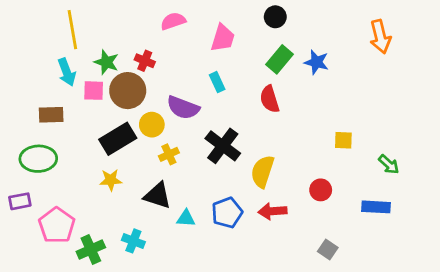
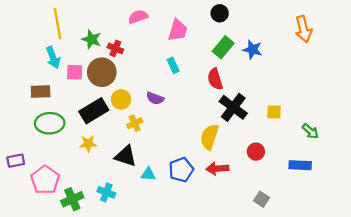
green star: (106, 62) -> (92, 39), moved
purple semicircle: (183, 108) -> (155, 98), moved, size x0.7
black cross: (223, 146) -> (233, 107), moved
green ellipse: (38, 159) -> (50, 123), moved

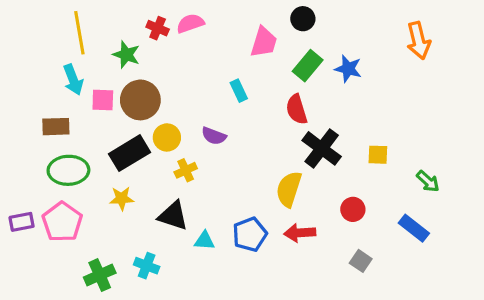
pink trapezoid: (178, 30) -> (264, 42), moved
red cross: (115, 48) -> (158, 28), moved
blue rectangle: (300, 165) -> (414, 228), turned 35
pink pentagon: (45, 180) -> (62, 222), moved
gray square: (262, 199) -> (361, 261), moved

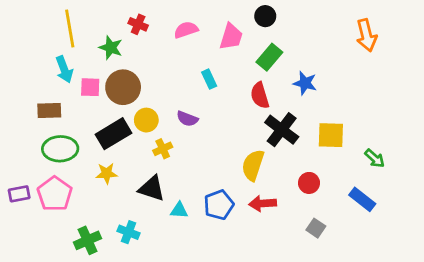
pink semicircle: (190, 23) -> (186, 30), moved
blue star: (348, 69) -> (305, 83), moved
yellow square: (378, 155) -> (331, 135), size x1.5

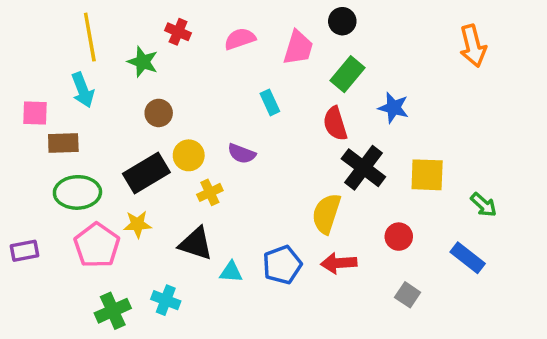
pink square: (90, 87) -> (35, 113), moved
brown circle: (123, 87) -> (159, 113), size x0.6
pink pentagon: (55, 194) -> (97, 245), moved

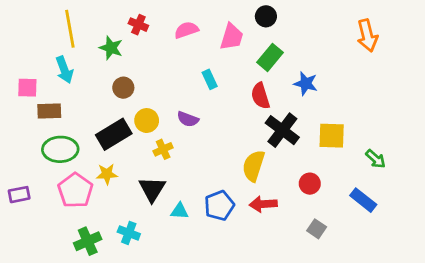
black triangle: (196, 244) -> (152, 189), turned 44

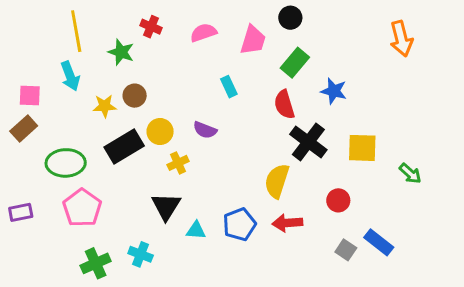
brown rectangle: (49, 111) -> (24, 129), moved, turned -40
yellow star: (107, 174) -> (105, 106), moved
blue rectangle: (363, 200) -> (379, 242), moved

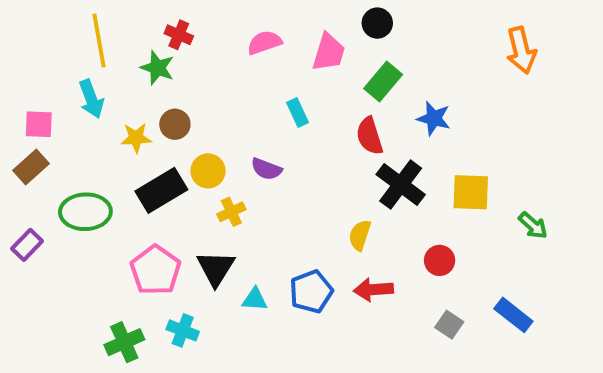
red cross: (151, 27) -> (179, 35), moved
yellow semicircle: (277, 181) -> (360, 235), size x0.7
pink pentagon: (82, 208) -> (155, 270), moved
purple rectangle: (21, 212) -> (27, 245), moved, turned -35
blue rectangle: (379, 242) -> (513, 315), moved

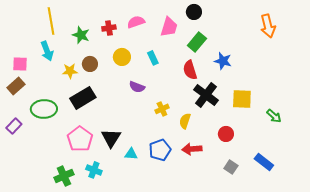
red cross: (179, 35) -> (109, 28), moved, turned -32
yellow circle: (208, 171) -> (122, 57), moved
yellow cross: (231, 212) -> (162, 109), moved

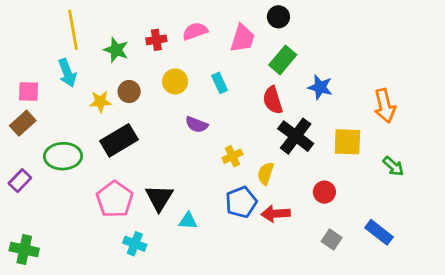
orange arrow: (268, 26) -> (385, 106), moved
blue pentagon: (160, 150) -> (241, 202), moved
green cross: (64, 176) -> (24, 250), moved, turned 36

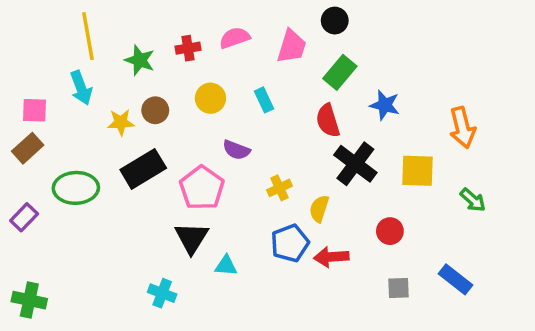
pink pentagon: (115, 199) -> (202, 188), moved
gray square: (332, 239) -> (399, 288), turned -36

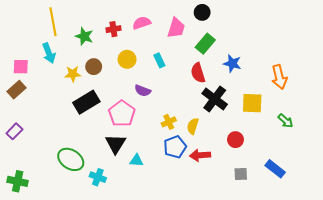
green ellipse: (76, 188) -> (71, 159), moved, turned 35
yellow cross: (279, 188) -> (169, 122), moved

